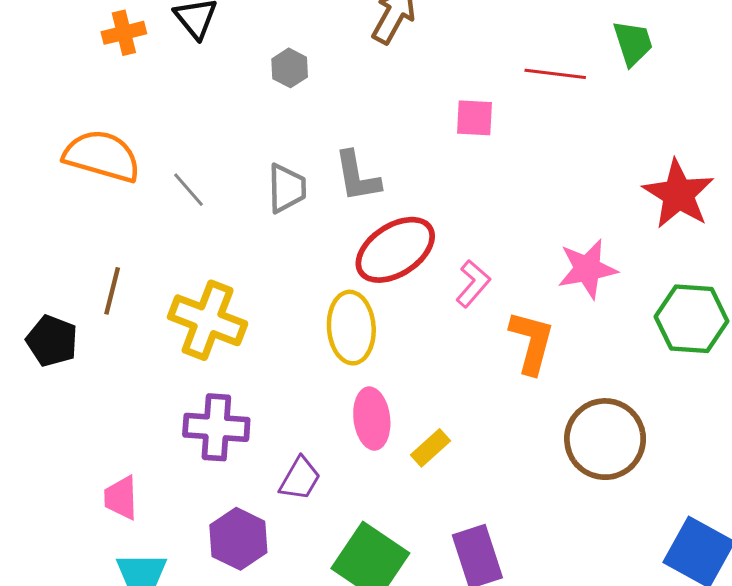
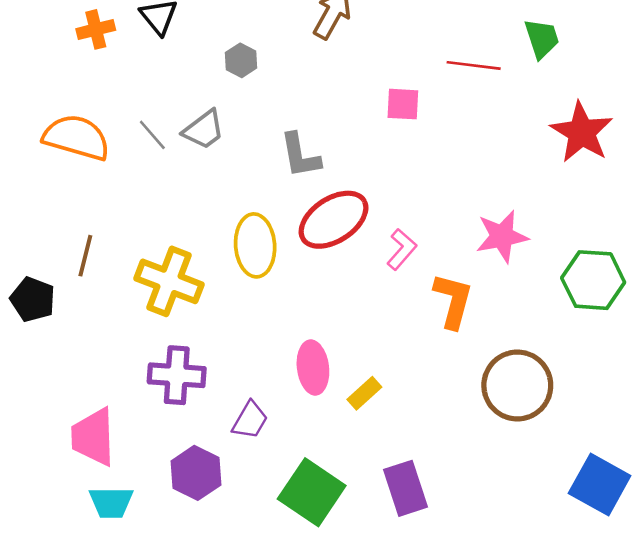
gray trapezoid: (287, 188) -> (204, 130), moved, turned 54
gray line: (188, 190) -> (152, 135), moved
red star: (678, 194) -> (582, 132), moved
yellow ellipse: (351, 328) -> (255, 245), moved
pink trapezoid: (121, 498) -> (93, 437), size x1.5

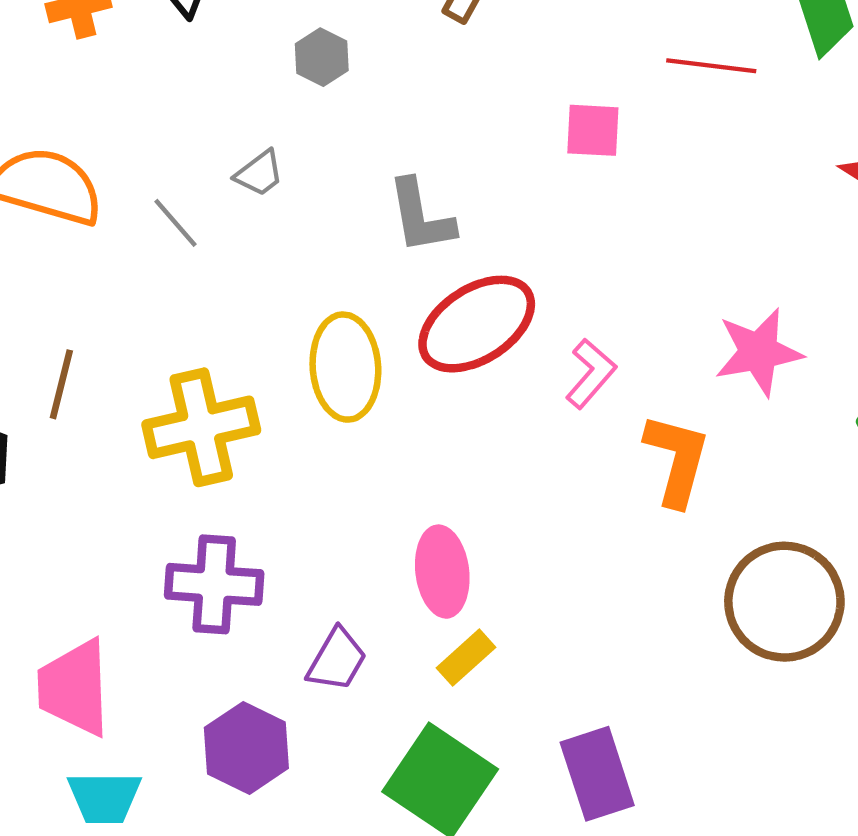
gray trapezoid: (204, 130) -> (259, 173), size x0.7
gray line: (152, 135) -> (175, 223), moved
yellow cross: (169, 281) -> (201, 427), turned -34
yellow rectangle: (364, 393) -> (466, 658), moved

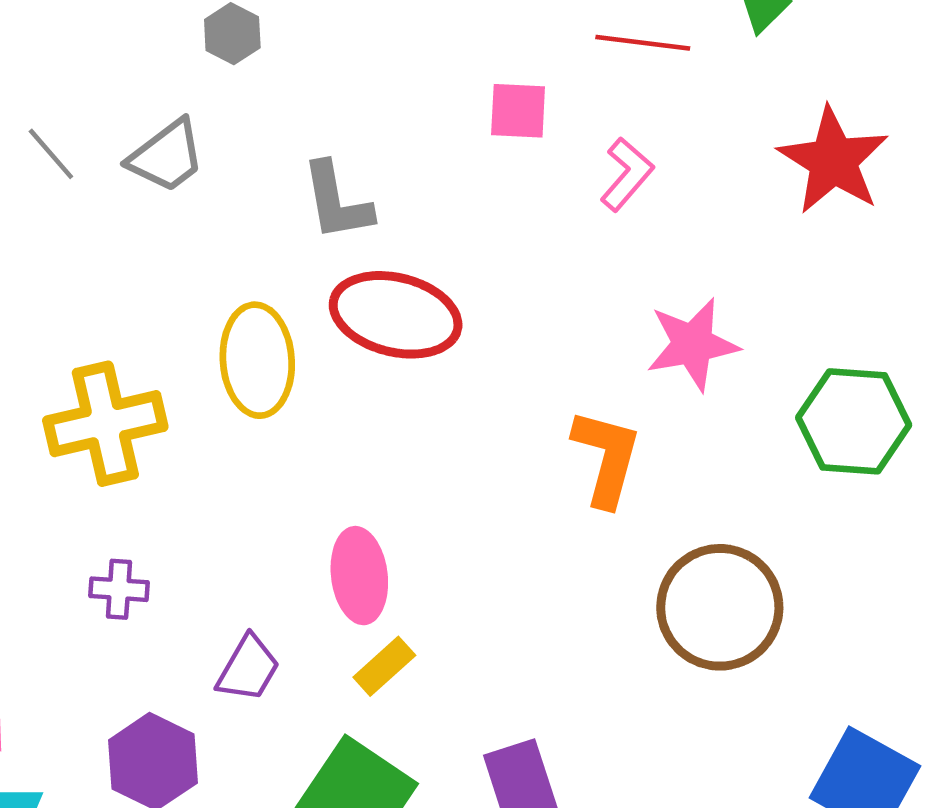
gray trapezoid: (259, 173) -> (167, 156), size x1.5
gray line: (175, 223) -> (51, 154), moved
red ellipse: (477, 324) -> (396, 315), turned 47
pink L-shape: (591, 374) -> (627, 174), moved
purple cross: (214, 584) -> (119, 589), size x0.6

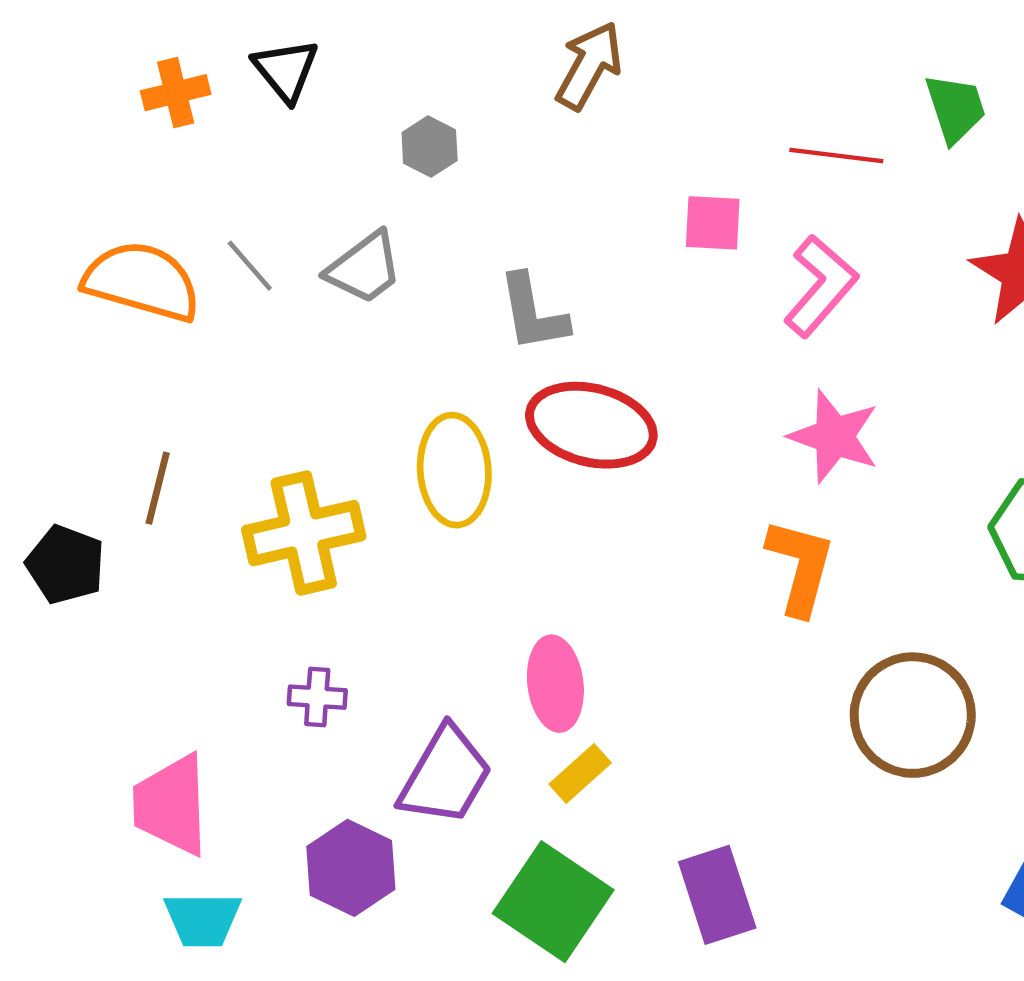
pink L-shape: (627, 174) -> (821, 286), size x1.4
pink star: (693, 344) -> (834, 436), moved, turned 30
purple trapezoid: (248, 669) -> (445, 776), size x1.5

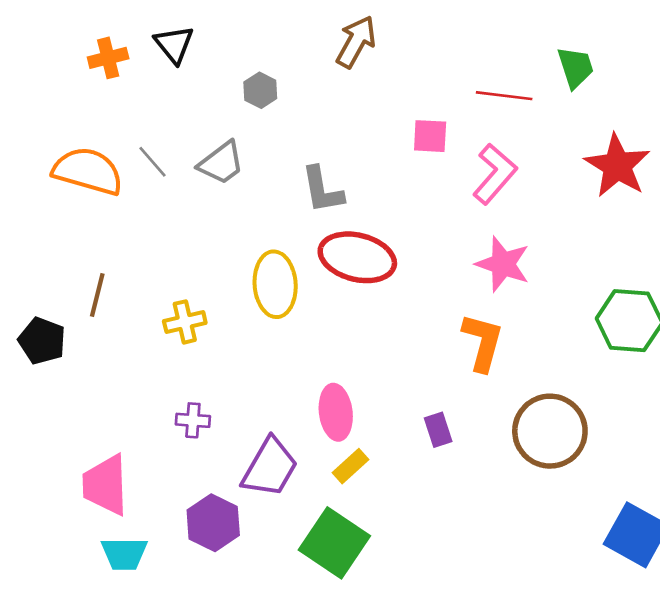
yellow cross: (304, 533) -> (185, 322), size x0.6
purple rectangle: (717, 895) -> (438, 430), moved, size x0.6

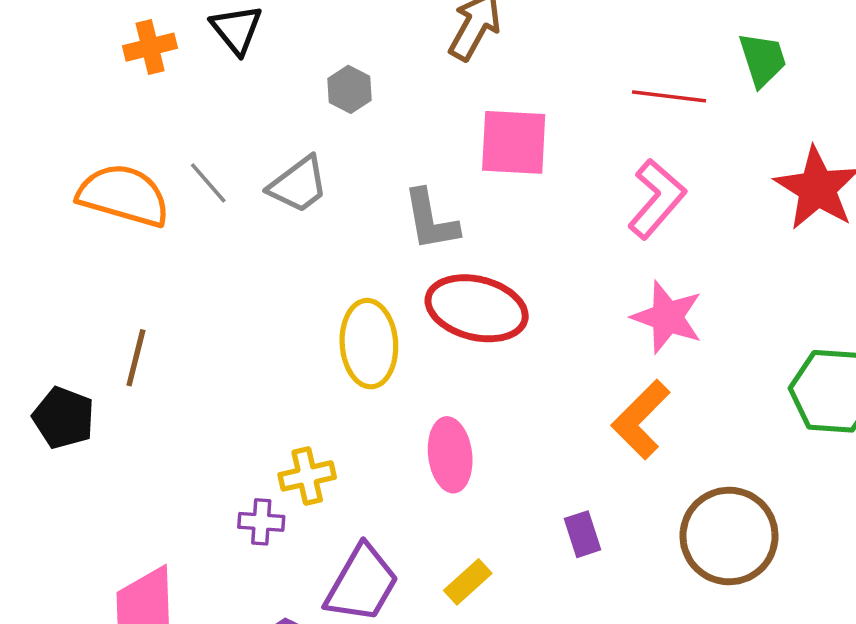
pink square: (430, 136) -> (514, 142), moved, size x1.5
yellow cross: (185, 322) -> (307, 476), moved
orange L-shape: (483, 342) -> (641, 420), turned -150
pink ellipse: (336, 412) -> (450, 455), moved

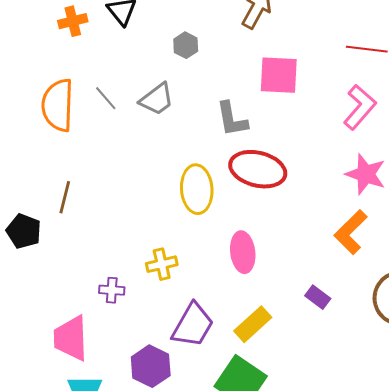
orange semicircle: (124, 195) -> (58, 105), turned -104
purple cross: (261, 522) -> (112, 290), moved
purple rectangle: (583, 534) -> (318, 297), turned -35
yellow rectangle: (468, 582) -> (253, 324), size x1.4

